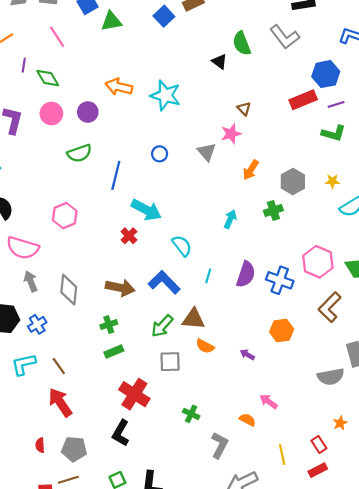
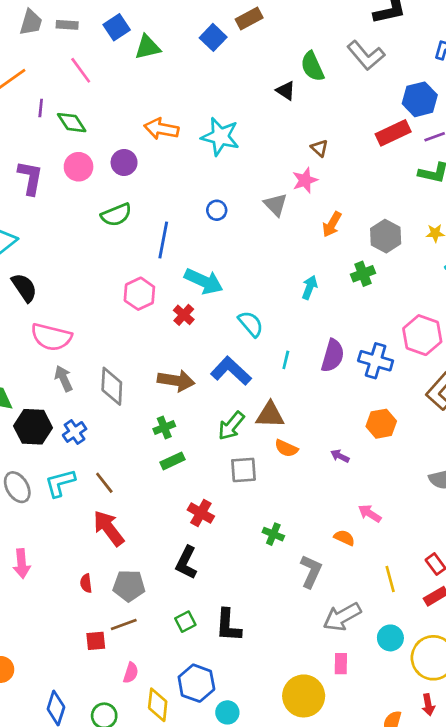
pink hexagon: (65, 216) -> (139, 294), moved
red cross: (134, 394) -> (201, 513), size x0.7

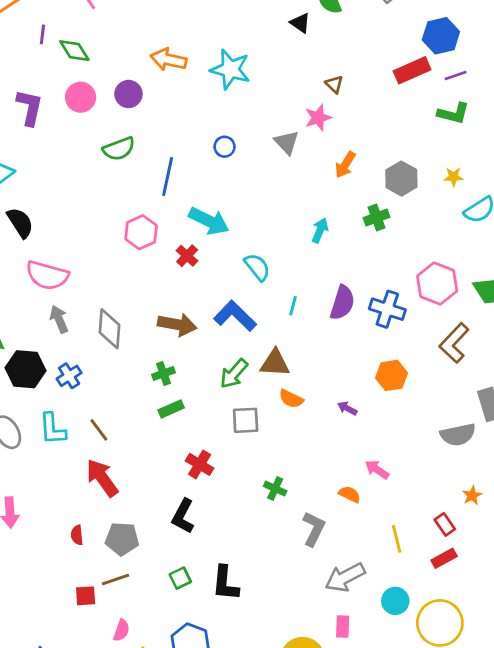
cyan L-shape: (60, 483) -> (52, 429), turned -80

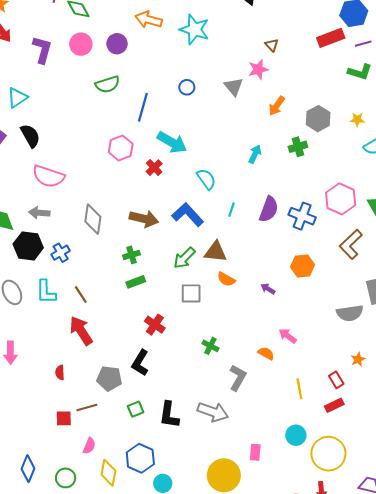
gray arrow: (59, 319) -> (39, 213), moved, turned -66
gray pentagon: (122, 539) -> (109, 378), moved
gray arrow: (345, 577) -> (213, 412), moved, turned -136

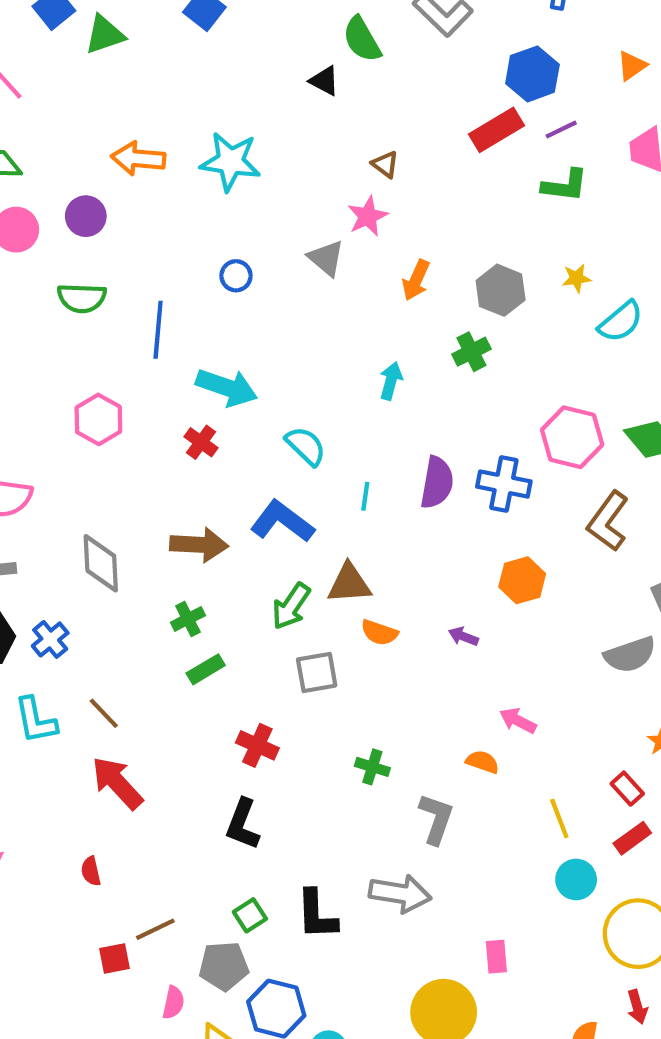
green semicircle: (107, 84) -> (82, 298), turned 30
pink hexagon: (121, 148) -> (98, 419), moved
gray pentagon: (109, 378) -> (224, 966), moved
cyan circle: (296, 435) -> (576, 879), moved

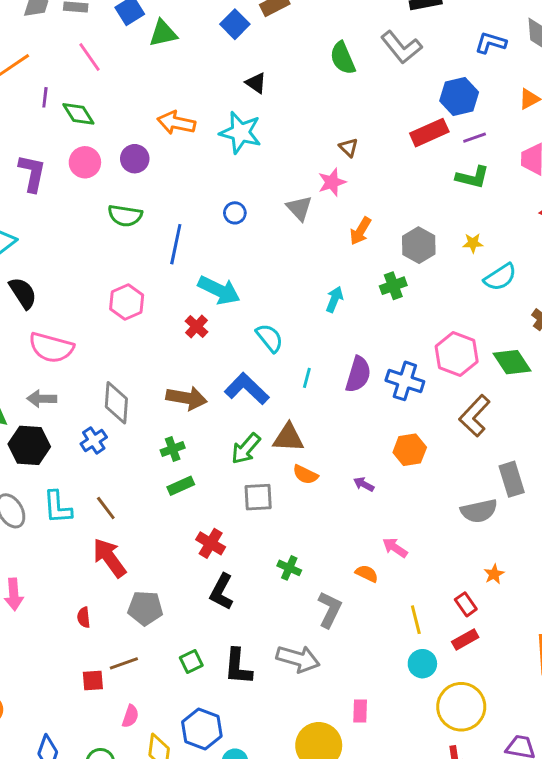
black triangle: (324, 81) -> (256, 83), moved
blue cross: (50, 639) -> (94, 440), moved
black L-shape: (243, 824) -> (222, 592), moved
gray pentagon: (224, 966) -> (145, 608), moved

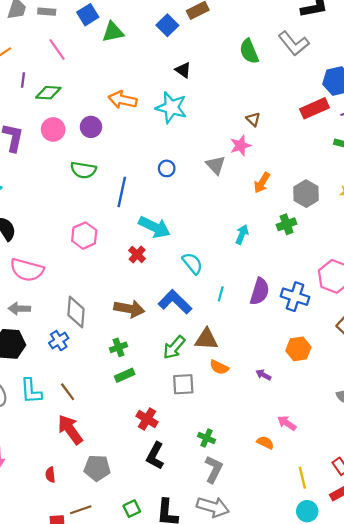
green diamond: (78, 114) -> (48, 93), turned -55
gray L-shape: (330, 610) -> (214, 469), moved

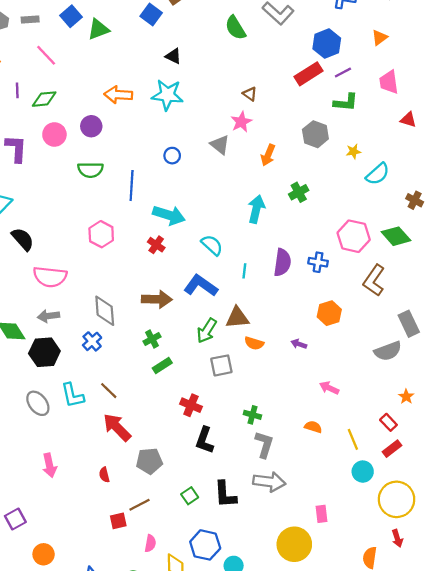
gray hexagon: (306, 194) -> (315, 134), moved
cyan arrow: (242, 234) -> (256, 209), size x1.4
blue cross: (295, 297) -> (318, 262), size x0.7
orange semicircle: (265, 443) -> (313, 427), moved

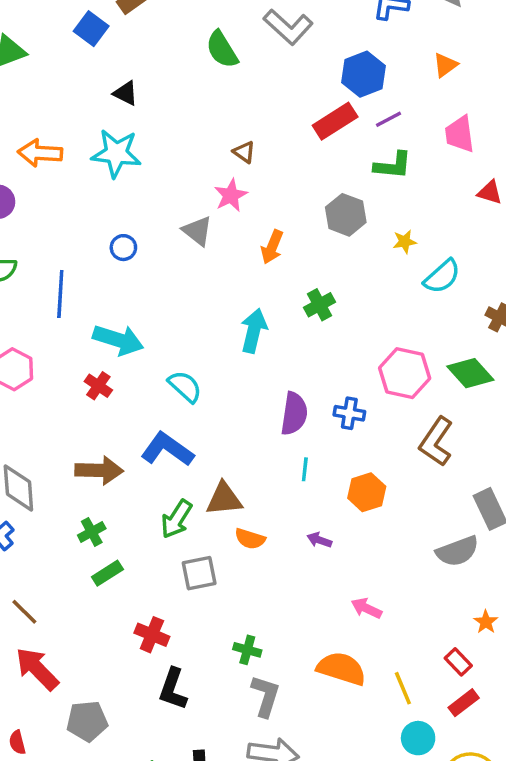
cyan line: (244, 271) -> (305, 469), moved
orange semicircle: (313, 427) -> (341, 669), size x1.8

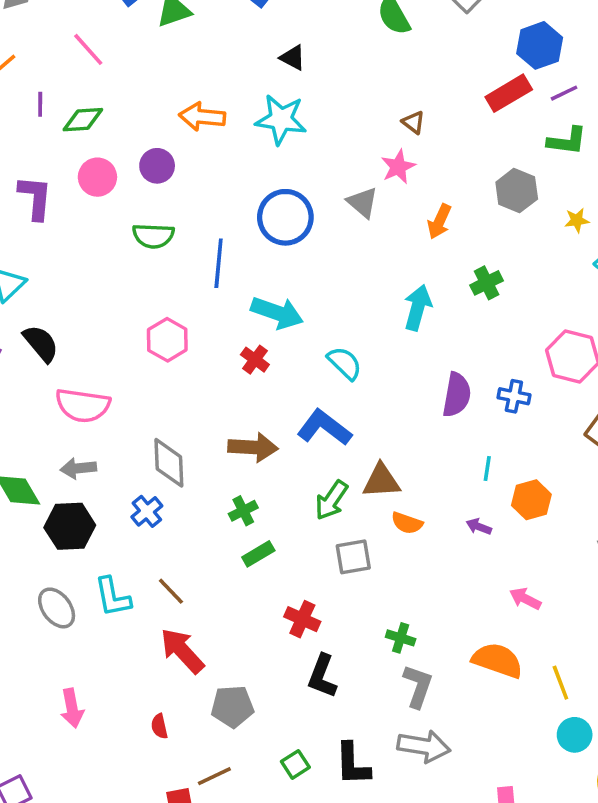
blue circle: (123, 248) -> (285, 217), size x2.0
cyan line: (305, 469) -> (487, 469), moved
orange hexagon: (367, 492) -> (531, 500), moved

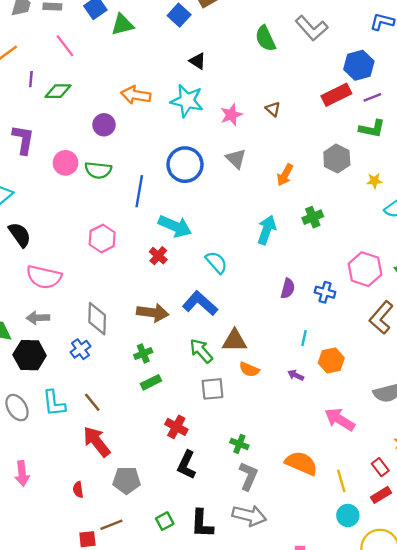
pink star: (398, 167) -> (231, 115), moved
pink circle: (97, 177) -> (66, 163), moved
purple semicircle: (457, 395) -> (288, 288), size x0.7
green arrow: (331, 500) -> (201, 351), turned 100
pink arrow: (525, 599) -> (340, 419), moved, size x1.5

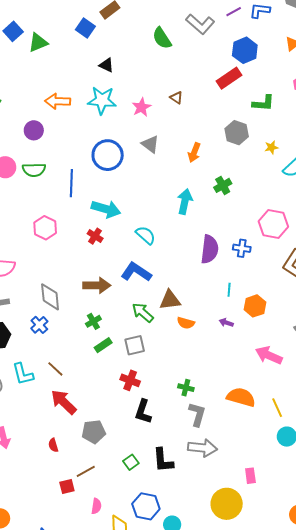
purple line: (372, 97) -> (234, 12), moved
purple semicircle: (288, 288) -> (210, 249), size x1.6
gray square: (213, 389) -> (135, 345), moved

